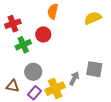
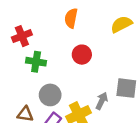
red circle: (43, 34) -> (82, 55), moved
green cross: (23, 45) -> (36, 62), turned 35

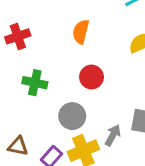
red cross: (22, 36) -> (18, 36), moved
gray circle: (50, 95) -> (72, 116), moved

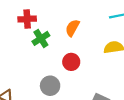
green cross: (35, 83) -> (41, 38), moved, turned 30

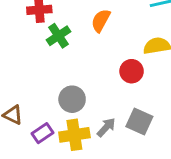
red circle: (71, 62) -> (132, 71), moved

